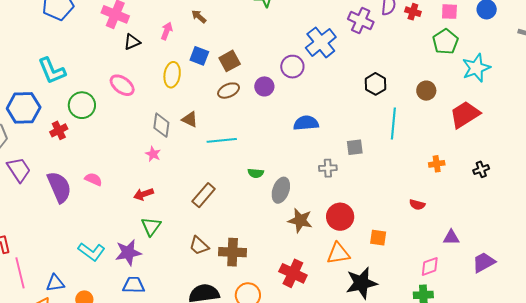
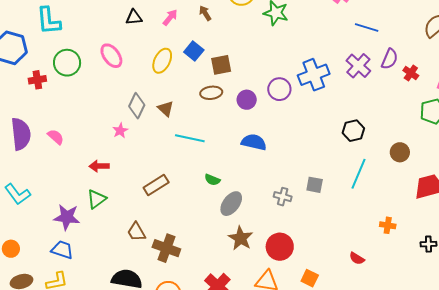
blue semicircle: (306, 123) -> (254, 142), moved
cyan L-shape: (91, 252) -> (17, 194), moved

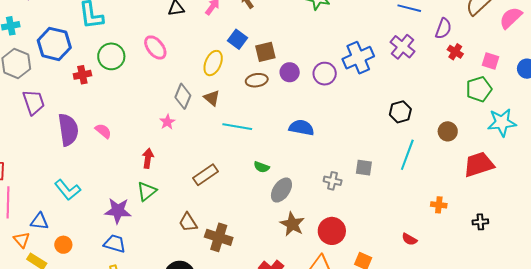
purple semicircle: (390, 59) -> (443, 29), moved
yellow ellipse: (162, 61) -> (213, 63), moved
purple circle: (247, 100) -> (290, 72), moved
red arrow: (99, 166) -> (148, 158), turned 102

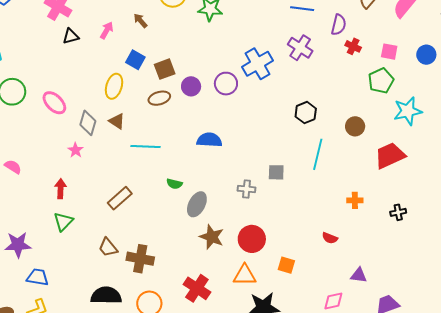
pink ellipse: (155, 48) -> (54, 103), moved
purple star: (118, 211) -> (18, 245), moved

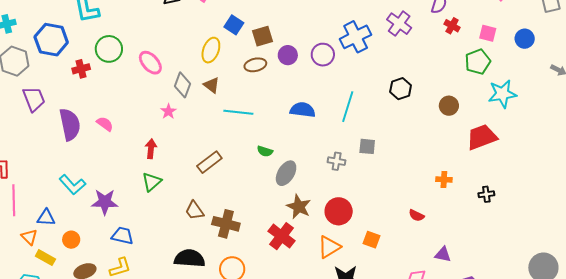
cyan line: (318, 154) -> (348, 107), moved
orange triangle: (245, 275) -> (329, 247), turned -35
red cross: (197, 288) -> (282, 236), moved

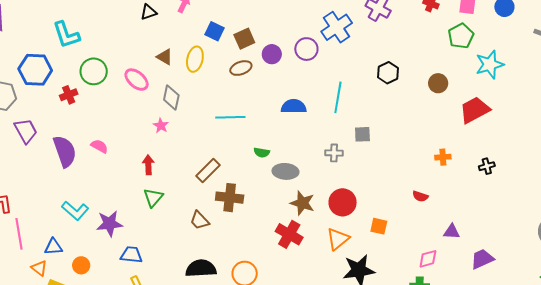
brown triangle: (212, 85) -> (165, 57), moved
gray ellipse: (286, 173) -> (285, 171), turned 70
brown cross: (226, 224) -> (230, 198), moved

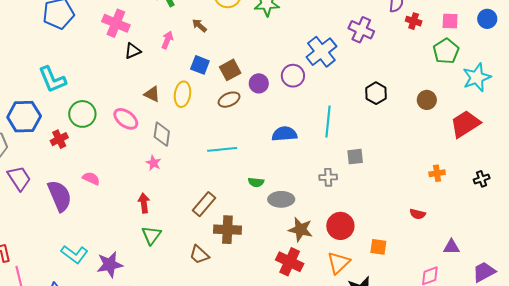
pink semicircle: (99, 146) -> (91, 178), moved

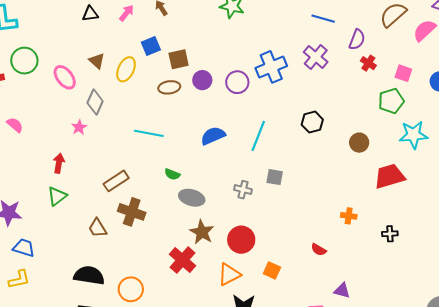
blue square: (200, 65) -> (151, 46), turned 30
blue semicircle: (284, 134) -> (213, 136), turned -35

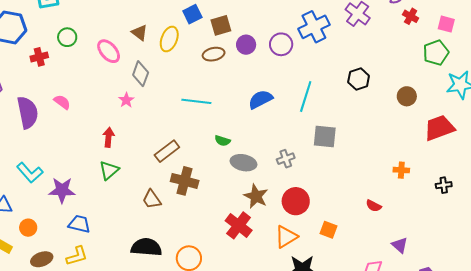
green circle: (24, 61) -> (67, 37), size x0.7
gray square: (275, 177) -> (325, 136), size x1.4
gray cross: (243, 190) -> (286, 159), moved, turned -30
purple triangle: (342, 291) -> (400, 245), turned 30

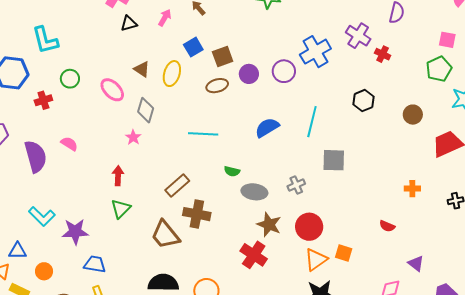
red cross: (411, 16) -> (383, 54), moved
brown trapezoid: (152, 199) -> (165, 235), size x1.5
orange triangle: (286, 237) -> (316, 260), moved

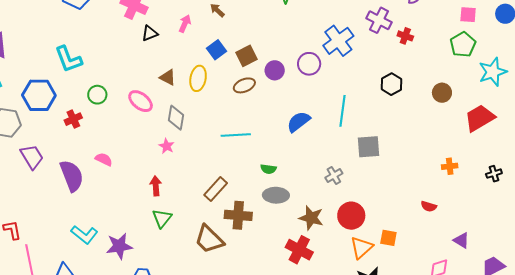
gray ellipse: (254, 192) -> (276, 195), moved

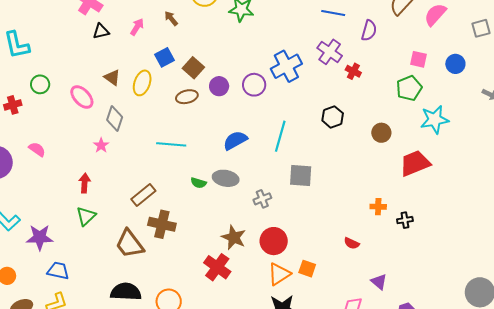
brown square: (247, 56) -> (193, 68), turned -30
black cross: (494, 174) -> (405, 220), moved
gray ellipse: (276, 195) -> (226, 178), moved

